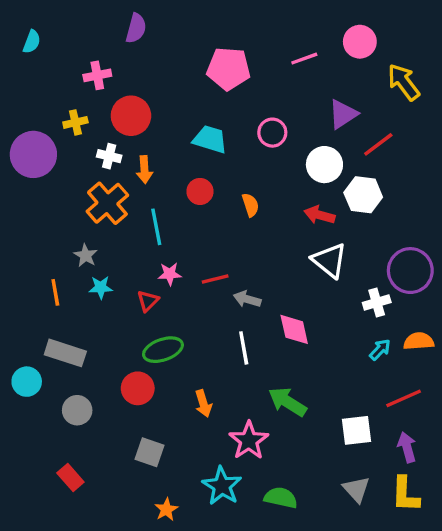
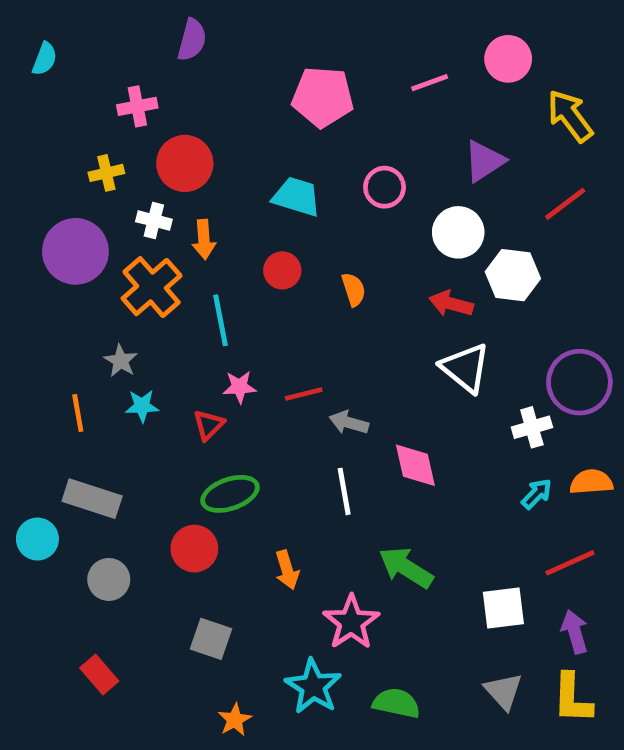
red line: (378, 144) -> (565, 204), moved
purple circle: (33, 154) -> (75, 251), moved

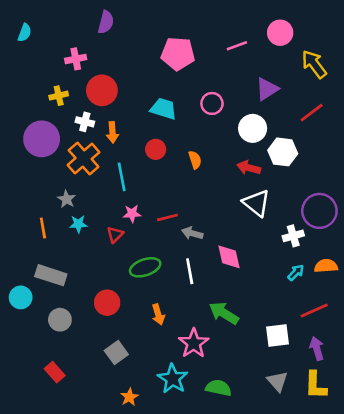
green ellipse: (230, 494) -> (145, 267), moved
gray square: (211, 639) -> (116, 352), turned 35

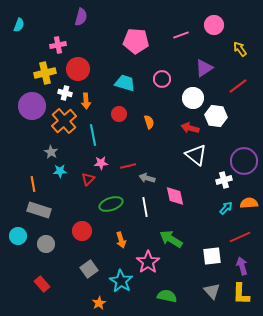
yellow arrow: (314, 64) -> (240, 49), size x0.7
yellow cross: (59, 96) -> (45, 73), size x1.5
orange line: (43, 228) -> (33, 184), moved
cyan circle: (21, 297) -> (18, 236), moved
cyan star: (173, 379) -> (121, 281), moved

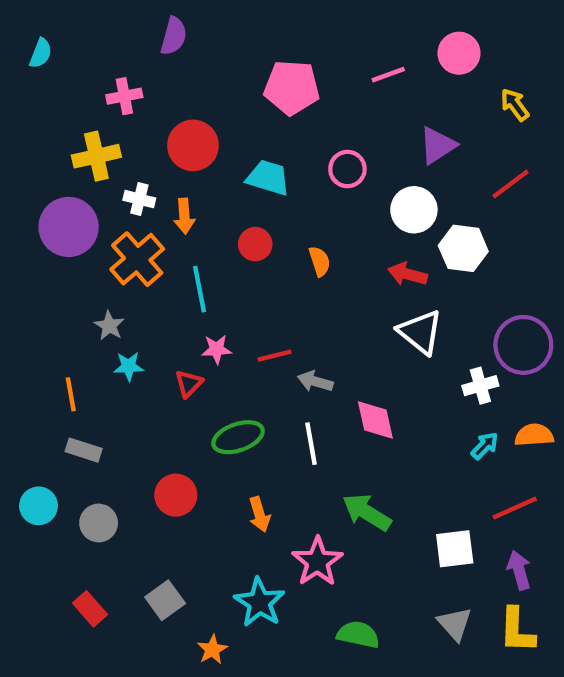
red circle: (78, 69) -> (193, 145), moved
gray rectangle: (39, 210) -> (84, 450), size x0.7
gray square: (89, 269) -> (165, 600), moved

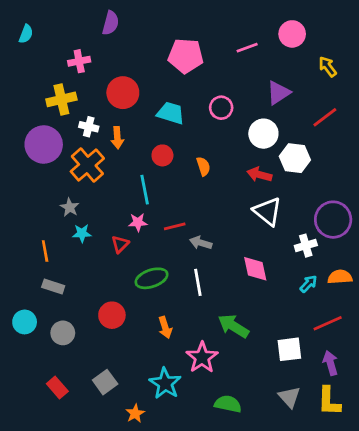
cyan line: (199, 289) -> (145, 190), moved
pink diamond: (375, 420) -> (255, 269), moved

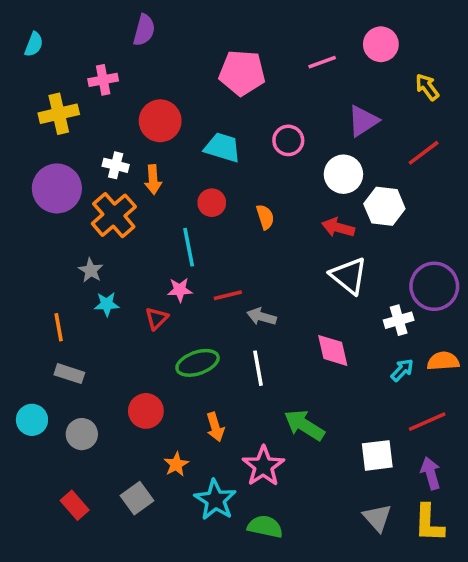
yellow cross: (61, 99) -> (59, 114), moved
green semicircle: (228, 404) -> (265, 527), moved
orange star: (135, 413) -> (176, 464), moved

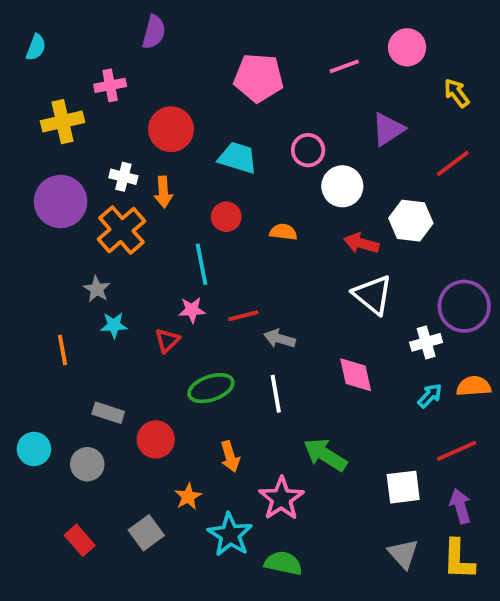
white circle: (343, 174) -> (342, 186), moved
orange semicircle: (265, 217) -> (283, 232), turned -65
gray rectangle: (69, 374) -> (108, 413), moved

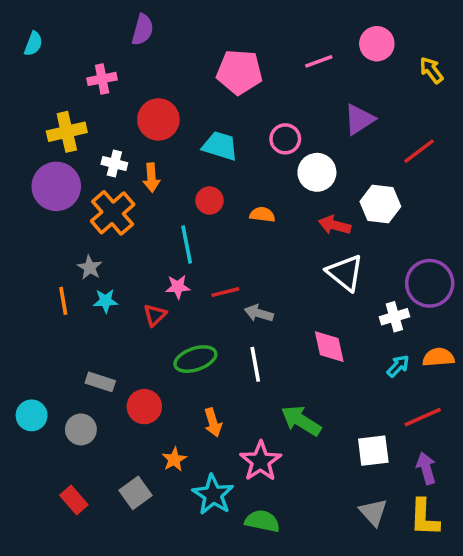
yellow arrow: (457, 93) -> (431, 70), moved
yellow cross: (62, 122) -> (67, 132), moved
orange line: (62, 350) -> (63, 301), moved

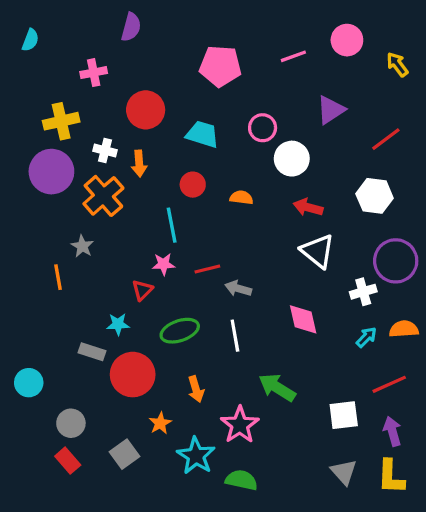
white hexagon: (380, 204) -> (375, 196), moved
cyan star: (106, 301) -> (118, 324), moved
red circle: (144, 407) -> (133, 375), size x1.4
gray circle: (81, 429) -> (71, 423), moved

